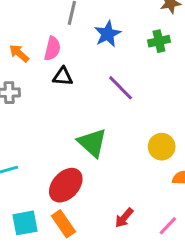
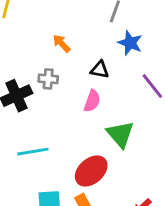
blue star: (108, 34) -> (130, 43), moved, turned -30
pink semicircle: (52, 49) -> (92, 101), moved

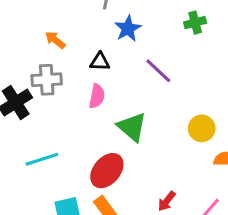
blue star: (130, 43) -> (128, 29), turned 30
gray cross: (48, 79) -> (47, 80), size x1.4

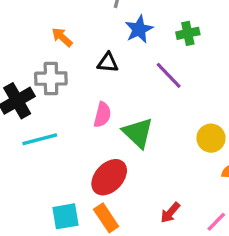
green cross: (195, 23) -> (188, 33), moved
pink semicircle: (97, 96) -> (102, 115), moved
cyan line: (42, 159) -> (40, 139), moved

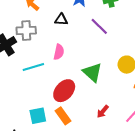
green triangle: (138, 133) -> (92, 72), moved
cyan line: (40, 139) -> (33, 67), moved

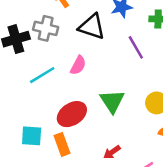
black triangle: (61, 20) -> (92, 27), size x1.6
cyan line: (33, 67) -> (42, 75), turned -30

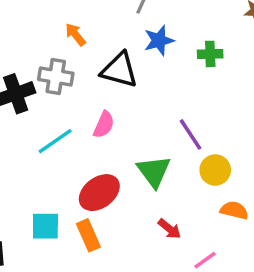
purple line: (136, 47) -> (190, 134), moved
red arrow: (112, 152) -> (169, 229), moved, turned -102

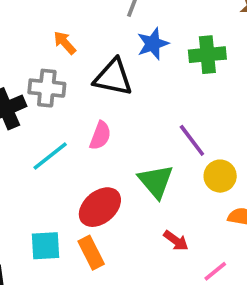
green cross: (210, 54) -> (207, 55), size x1.4

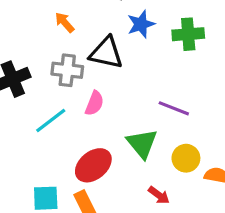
gray cross: (47, 88) -> (67, 70), moved
purple line: (192, 140) -> (174, 108), turned -32
yellow circle: (220, 176) -> (186, 158), moved

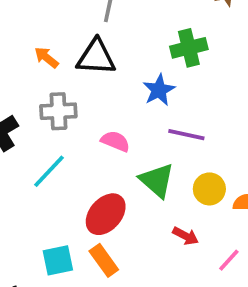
blue star: (141, 24) -> (159, 90), moved
black triangle: (106, 53) -> (96, 57), moved
pink semicircle: (94, 103) -> (115, 141), moved, turned -80

